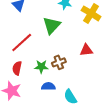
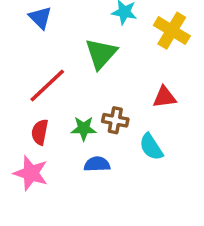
brown cross: (59, 62) -> (115, 120), turned 32
cyan semicircle: (70, 97) -> (151, 147), moved

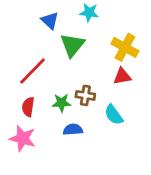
blue triangle: (40, 18) -> (50, 21), moved
yellow cross: (172, 31) -> (125, 47), moved

